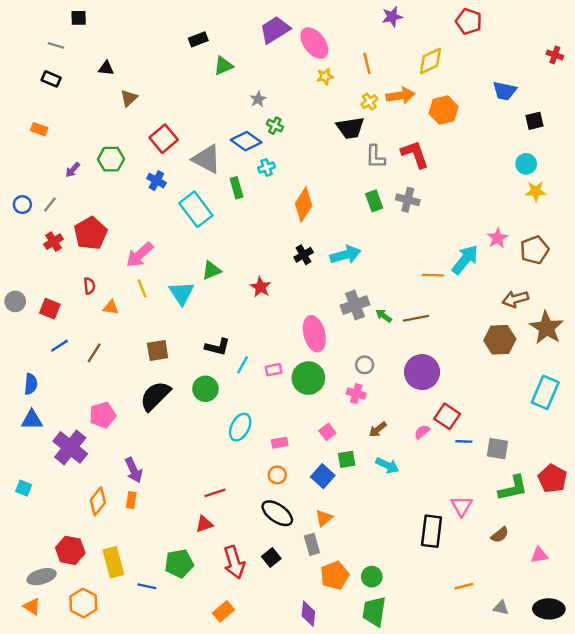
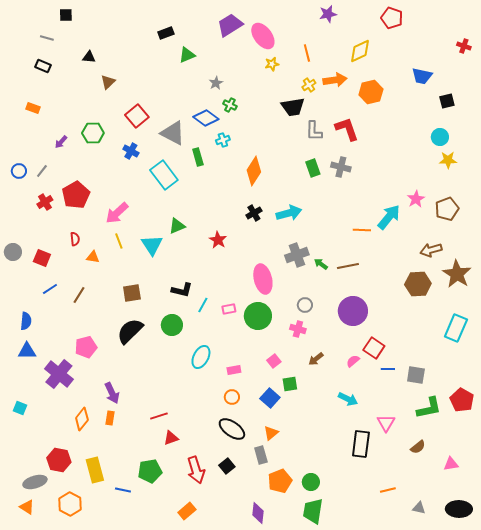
cyan arrow: (387, 465) -> (348, 399), moved
red line: (215, 493) -> (159, 416), moved

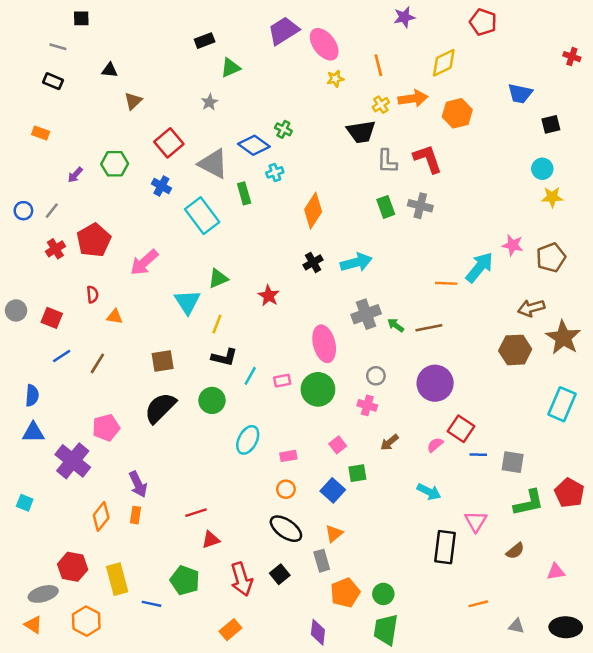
gray star: (216, 83) -> (210, 102), moved
pink star: (416, 199) -> (513, 245), turned -30
yellow line: (119, 241) -> (217, 324), moved, turned 42
green pentagon: (150, 471) -> (185, 580), turned 30

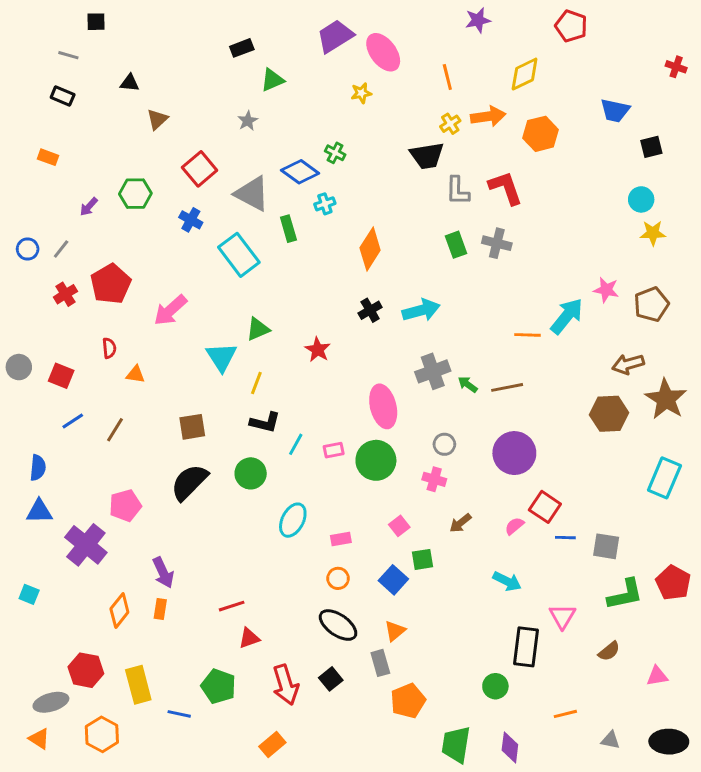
yellow star: (335, 79) -> (361, 93), moved
green circle: (383, 594) -> (495, 686), moved
purple diamond: (318, 632) -> (510, 747), moved

